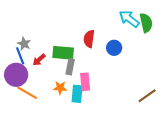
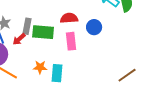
red semicircle: (89, 39) -> (69, 18), turned 78
gray rectangle: (70, 67) -> (27, 26), moved
pink rectangle: (85, 82) -> (71, 41), moved

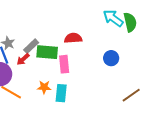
gray rectangle: (27, 26) -> (31, 46), turned 35
blue circle: (94, 27) -> (111, 58), moved
pink rectangle: (71, 41) -> (64, 64), moved

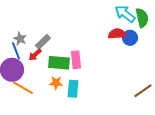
red semicircle: (73, 38) -> (117, 34), moved
green rectangle: (47, 52) -> (59, 63), moved
blue circle: (111, 58) -> (130, 38), moved

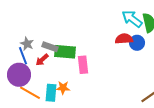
gray rectangle: (43, 42) -> (50, 47), turned 63
green rectangle: (59, 63) -> (65, 52), moved
cyan rectangle: (73, 89) -> (51, 93), moved

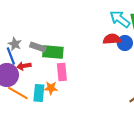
red arrow: (42, 60) -> (24, 66), moved, turned 32
pink rectangle: (83, 65) -> (62, 72), moved

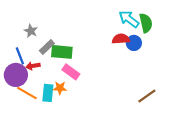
gray star: (15, 44) -> (31, 31), moved
gray rectangle: (38, 47) -> (47, 47), turned -63
pink rectangle: (62, 72) -> (71, 72), turned -48

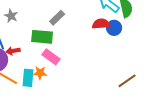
gray rectangle: (47, 47) -> (57, 18), moved

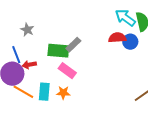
gray rectangle: (57, 18) -> (73, 45), moved
orange star: (40, 73) -> (63, 93), moved

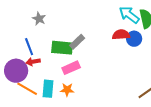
gray star: (27, 30) -> (39, 19), moved
blue line: (16, 55) -> (29, 47), moved
pink rectangle: (67, 71) -> (71, 68), turned -60

